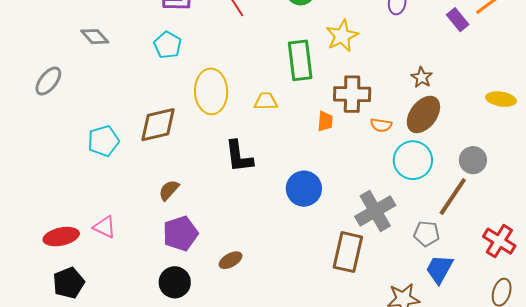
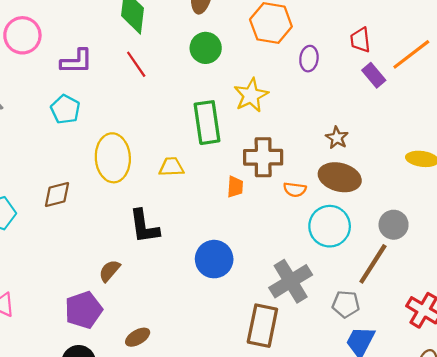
brown ellipse: (423, 114) -> (340, 177), turned 69
brown diamond: (158, 125) -> (57, 195), size x0.7
brown semicircle: (169, 190) -> (110, 271), moved

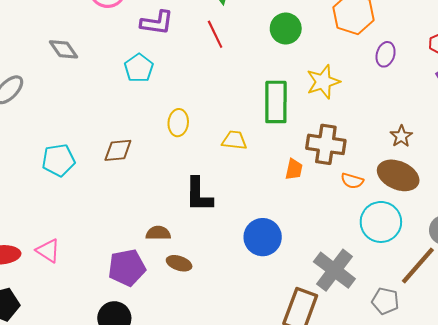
yellow ellipse: (113, 158) -> (178, 123), size x0.6
brown semicircle: (110, 271) -> (158, 233), turned 40
gray cross: (291, 281) -> (334, 270), turned -30
brown ellipse: (138, 337) -> (179, 263), moved, turned 40

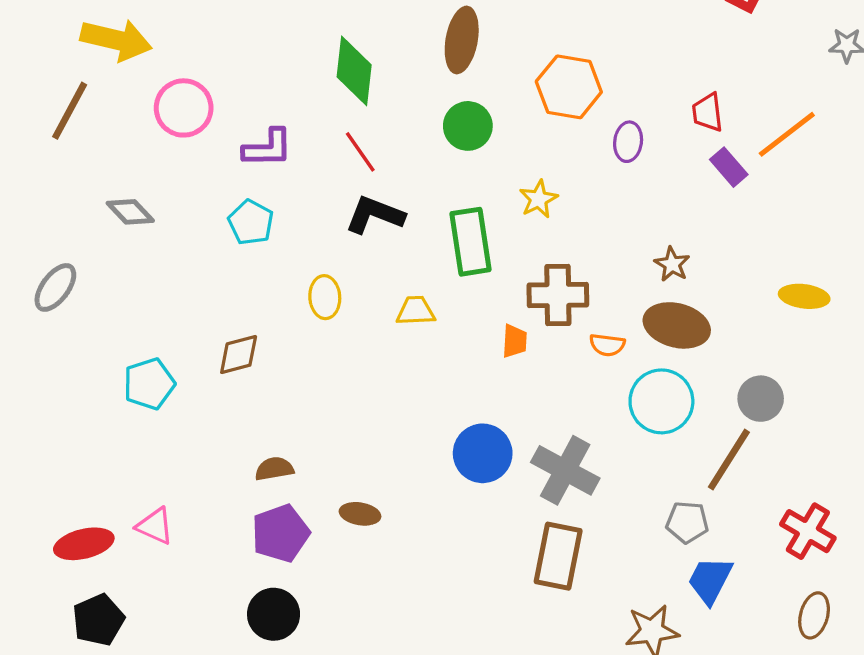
yellow star: (323, 82) -> (539, 199), size x0.7
black L-shape: (199, 195) -> (375, 215), moved, turned 120
brown semicircle: (158, 233) -> (274, 469), moved
gray cross: (334, 270) -> (565, 470), moved

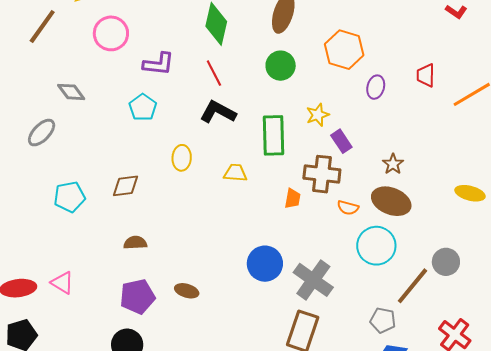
purple rectangle: (729, 167) -> (341, 141), moved
gray ellipse: (55, 287) -> (42, 133), moved
gray circle: (761, 399) -> (446, 262), moved
brown semicircle: (274, 469) -> (135, 243), moved

